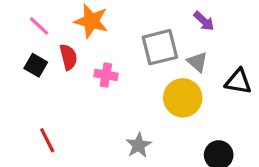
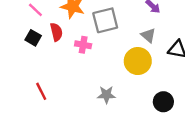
gray square: (160, 47) -> (105, 20), moved
gray star: (139, 145) -> (106, 95), turned 30

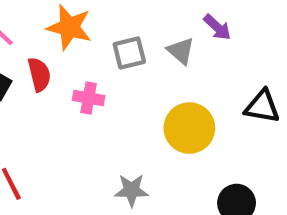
gray square: (105, 20) -> (129, 53), size x0.7
gray triangle: (148, 35) -> (181, 51), moved

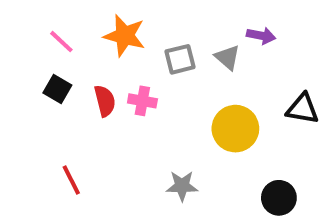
purple arrow: (217, 27) -> (261, 36), turned -32
red semicircle: (39, 74) -> (105, 101), moved

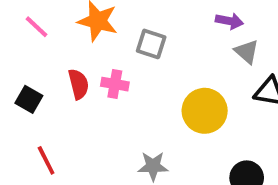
gray triangle: (227, 57) -> (247, 52), moved
gray square: (180, 59) -> (151, 44), turned 32
black square: (57, 89) -> (29, 99), moved

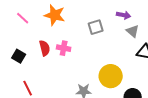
gray square: (151, 44) -> (96, 27), moved, turned -35
yellow circle: (205, 111) -> (111, 76), moved

